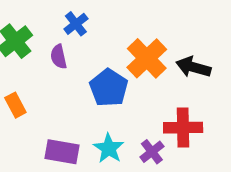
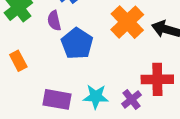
blue pentagon: (109, 88) -> (77, 44), moved
cyan star: (109, 148) -> (96, 97), turned -30

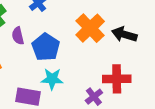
purple semicircle: (54, 21) -> (18, 36), moved
cyan star: (96, 97) -> (52, 79), moved

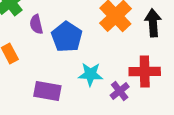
black arrow: (124, 34) -> (153, 23), turned 70
cyan star: (52, 79) -> (90, 74), moved

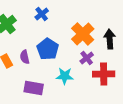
purple semicircle: (36, 24) -> (25, 57), moved
purple cross: (120, 91) -> (87, 58), moved

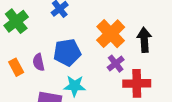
blue pentagon: (48, 49) -> (67, 52), turned 30
cyan star: (65, 76) -> (75, 86), moved

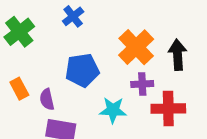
purple semicircle: (39, 62) -> (47, 99), moved
purple cross: (116, 64) -> (142, 84), turned 35
cyan star: (75, 86) -> (113, 110), moved

